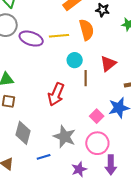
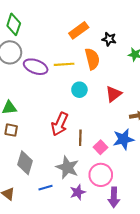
brown line: (86, 78) -> (80, 138), moved
purple star: (79, 169) -> (78, 192), moved

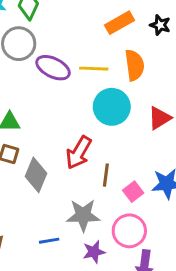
black star: (109, 39) -> (160, 25), moved
cyan circle: (79, 90) -> (112, 107), size x1.6
gray diamond: (25, 163) -> (36, 175), moved
gray star: (67, 167) -> (83, 215), turned -30

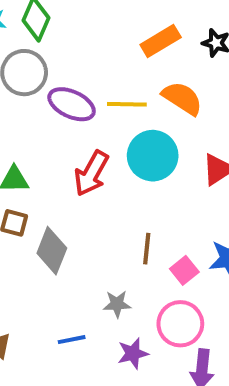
orange semicircle: (135, 65) -> (182, 98), turned -48
red arrow: (79, 153) -> (91, 173), moved
gray star: (83, 215) -> (117, 304), size x0.6

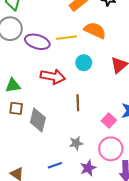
cyan circle: (153, 156) -> (84, 63), size x0.6
red arrow: (91, 173) -> (53, 77), turned -100
brown line: (147, 249) -> (78, 103), moved

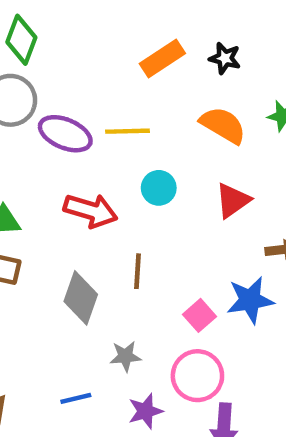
orange semicircle: (95, 30) -> (223, 125), moved
gray diamond: (38, 120) -> (81, 298), moved

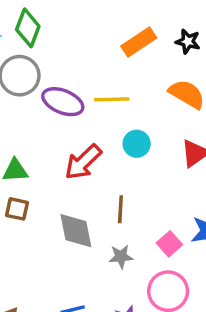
red arrow: (91, 211) -> (83, 162), turned 120
gray diamond: (81, 298) -> (76, 231), turned -30
gray star: (125, 356) -> (121, 257), moved

